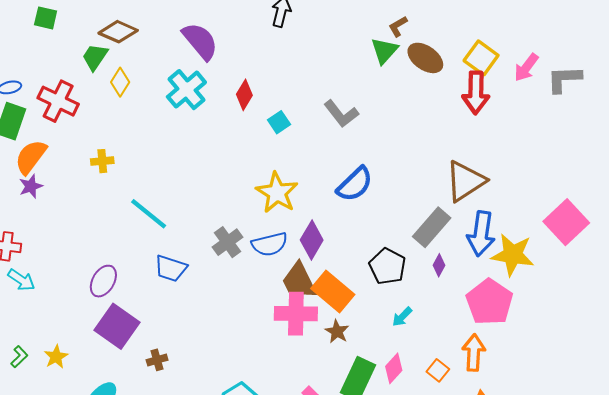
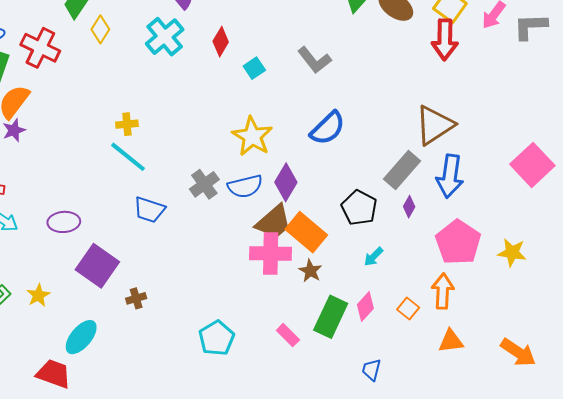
yellow cross: (102, 161) -> (127, 124), moved
yellow star: (513, 255) -> (512, 253), moved, size x0.7
purple ellipse: (103, 281) -> (64, 222), moved, turned 56
brown trapezoid: (299, 281) -> (274, 222), turned -105

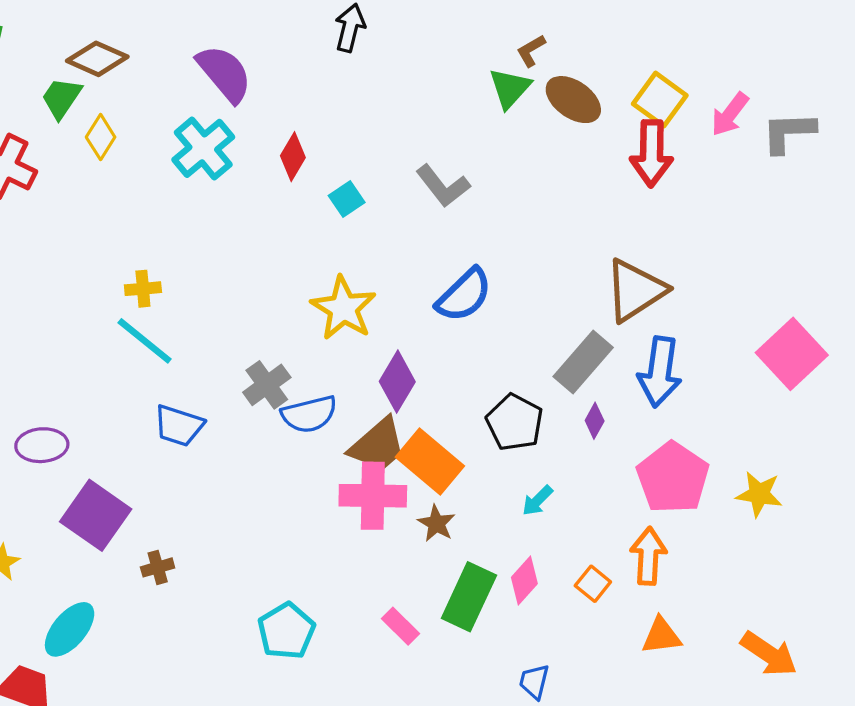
blue semicircle: (245, 186) -> (309, 414), moved

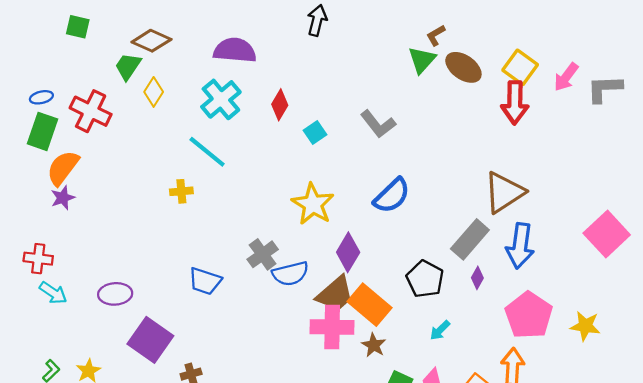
purple semicircle: (224, 73) -> (235, 50), turned -45
cyan line: (145, 341) -> (207, 152), moved

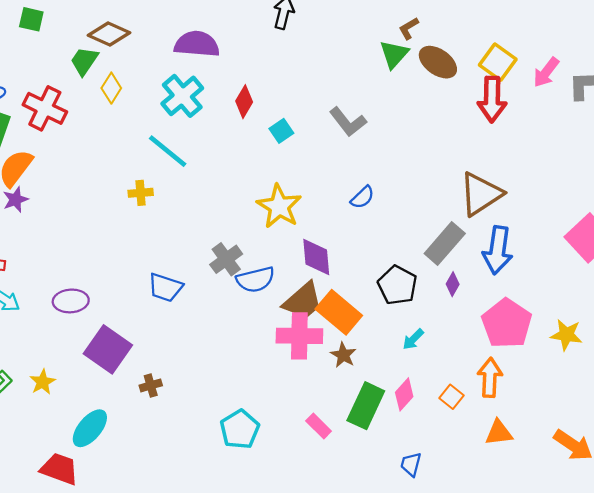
blue semicircle: (392, 196) -> (362, 197), size x0.6
purple diamond: (348, 252) -> (316, 257), turned -36

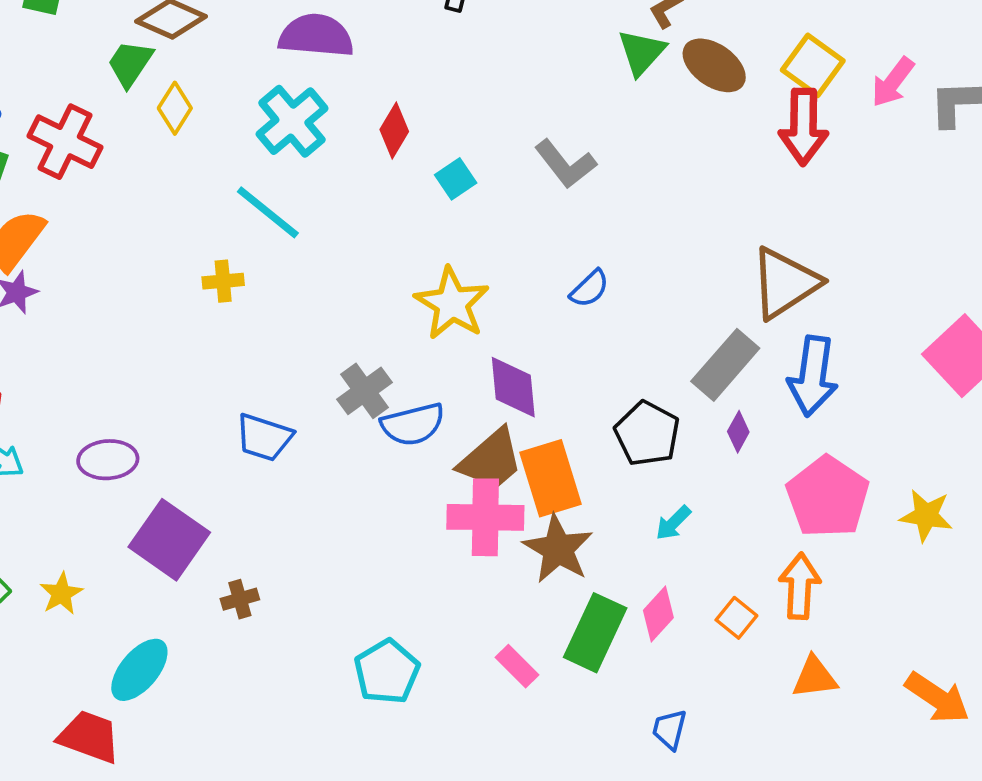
orange rectangle: (339, 312) -> (550, 478), turned 33
brown star: (343, 355) -> (558, 549), size x1.6

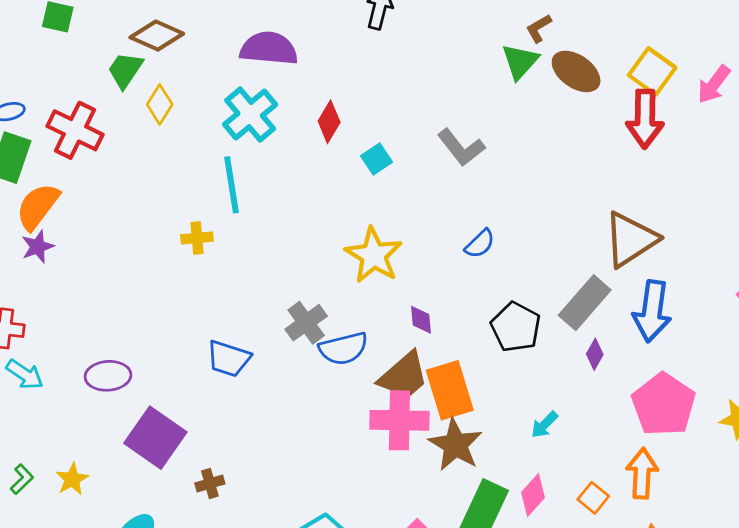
cyan line: (268, 212) -> (231, 185), turned 42
purple diamond: (513, 387) -> (421, 320), size x0.6
black pentagon: (647, 434) -> (516, 327), moved

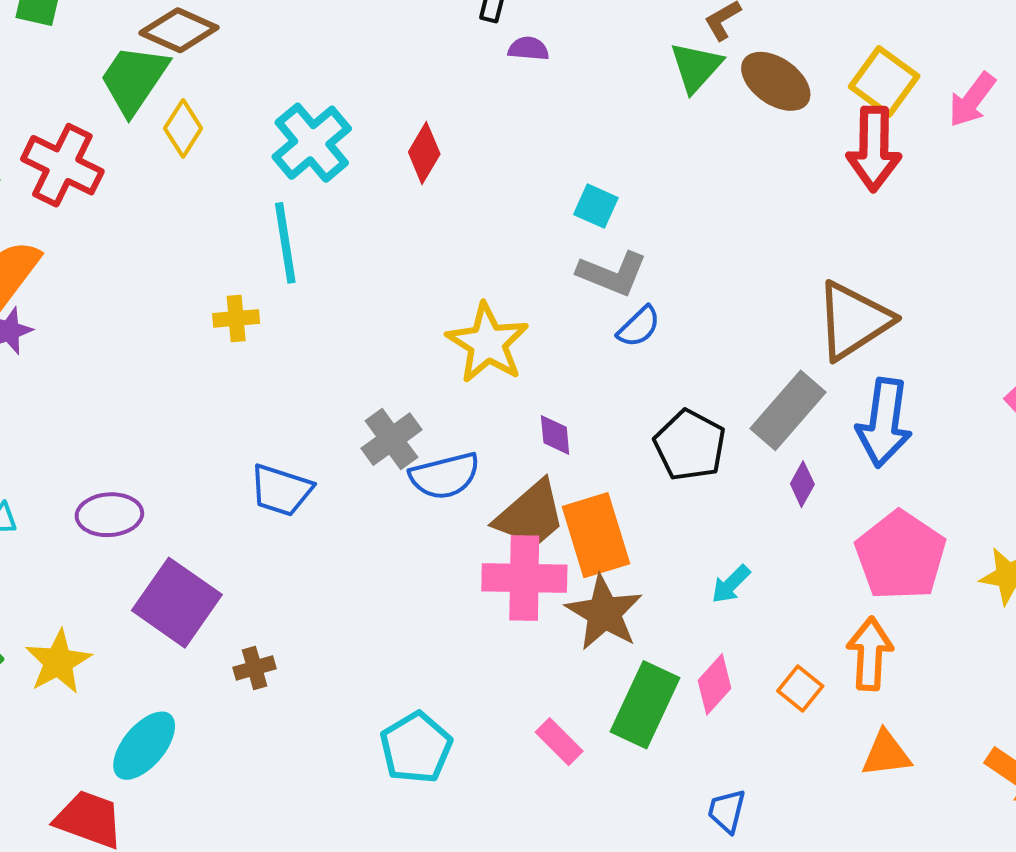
purple semicircle: (269, 48) -> (528, 49), moved, size x0.5
green trapezoid: (125, 70) -> (134, 79), size x1.4
gray L-shape: (461, 148) -> (612, 273), moved, turned -30
cyan square: (376, 159) -> (596, 206), moved, turned -32
yellow star: (72, 479) -> (58, 662), size x1.4

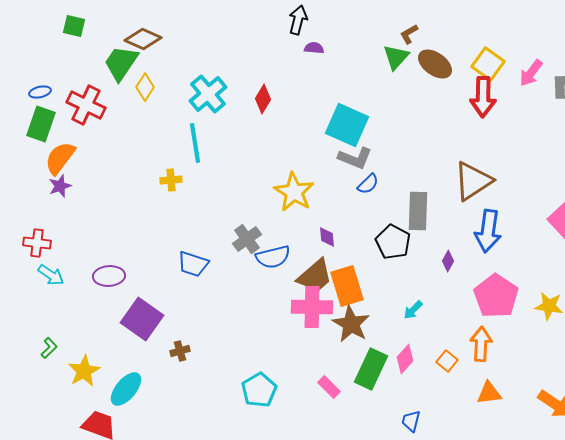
cyan square: (596, 206) -> (347, 125), size x2.0
gray rectangle: (788, 410) -> (418, 211), moved, turned -39
yellow star: (58, 662) -> (84, 371), moved

